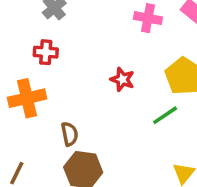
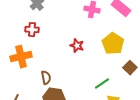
green line: (165, 115) -> (102, 84), moved

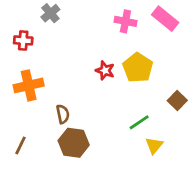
red cross: (32, 30) -> (23, 40), moved
yellow pentagon: (113, 44) -> (138, 68), moved

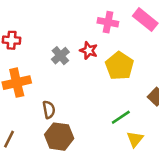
gray cross: (50, 13) -> (60, 56), moved
red star: (105, 70) -> (89, 50), moved

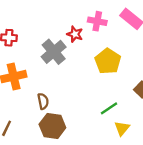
red star: (89, 50) -> (75, 34), moved
gray cross: (60, 56) -> (54, 52), size x1.5

